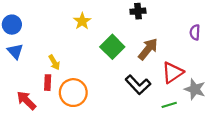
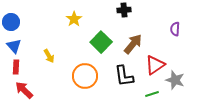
red rectangle: (48, 83) -> (16, 67), moved
black L-shape: (138, 85) -> (124, 76), turned 35
orange circle: (73, 93) -> (85, 76), moved

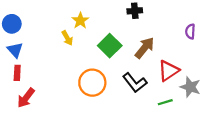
yellow arrow: (49, 56) -> (67, 38), moved
black L-shape: (124, 76) -> (135, 83), turned -30
red arrow: (24, 90) -> (26, 98), turned -96

